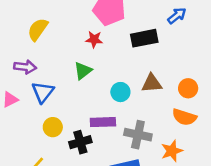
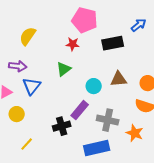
purple rectangle: (103, 122) -> (80, 110), turned -48
yellow circle: (53, 127) -> (17, 114), moved
orange star: (172, 151) -> (135, 133), turned -30

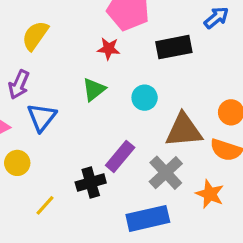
purple arrow: (18, 66) -> (19, 85), turned 108
brown triangle: (119, 79) -> (184, 130), moved, size x1.4
cyan circle: (94, 86) -> (145, 98), moved
gray cross: (108, 120) -> (166, 173), turned 35
yellow line: (27, 144) -> (45, 205), moved

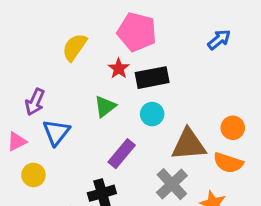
yellow semicircle: (35, 36) -> (75, 47), moved
black rectangle: (174, 47) -> (152, 78), moved
red star: (109, 49) -> (119, 68), turned 30
purple rectangle: (120, 156) -> (122, 154), moved

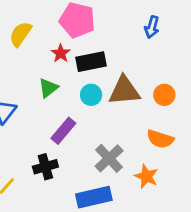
blue arrow: (219, 40) -> (152, 27), turned 145
orange circle: (233, 128) -> (164, 95), moved
brown triangle: (189, 145) -> (124, 91), moved

